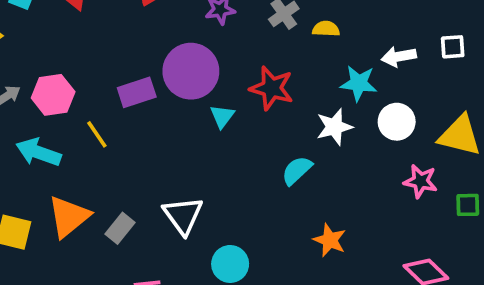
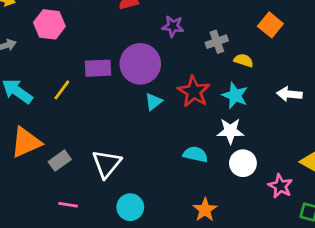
cyan star: (359, 83) -> (235, 95), moved
pink hexagon: (53, 95) -> (49, 24), moved
white circle: (397, 122) -> (243, 163), moved
yellow line: (97, 134) -> (62, 90), turned 55
cyan semicircle: (297, 170) -> (195, 154), turned 40

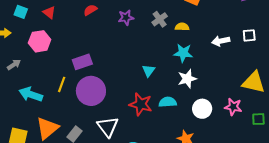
purple circle: (140, 64) -> (91, 91), moved
red star: (194, 92) -> (141, 104), moved
cyan triangle: (154, 102) -> (149, 71), moved
white circle: (243, 163) -> (202, 109), moved

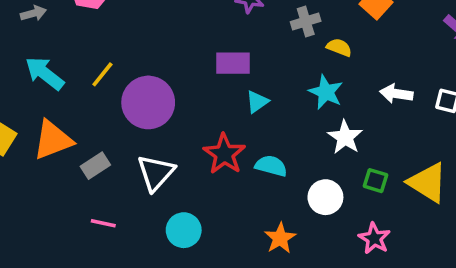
purple rectangle: (82, 62) -> (233, 63), moved
white star: (187, 79) -> (345, 137), moved, turned 30
pink star: (233, 107) -> (374, 238), moved
green square: (258, 119) -> (375, 181), moved

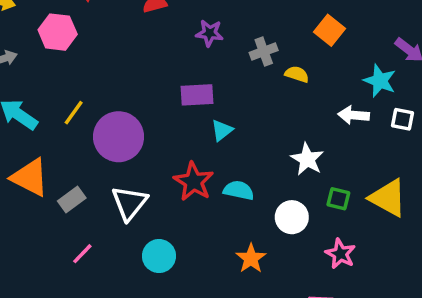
cyan star: (326, 92) -> (380, 81), moved
orange triangle: (53, 140) -> (30, 177), turned 51
pink line: (103, 223) -> (82, 254), turned -55

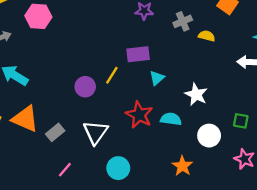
yellow line: (74, 113) -> (112, 75), moved
purple circle: (119, 137) -> (85, 87), size x0.6
white star: (307, 159) -> (196, 94), moved

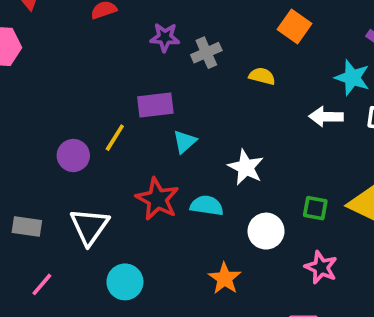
gray cross: (183, 21) -> (206, 53), moved
gray rectangle: (55, 132) -> (27, 227), turned 48

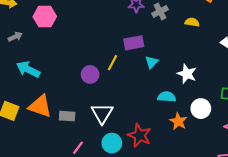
red star: (157, 199) -> (140, 135), moved
orange star: (225, 278) -> (178, 121), moved
cyan circle: (125, 282) -> (112, 143), moved

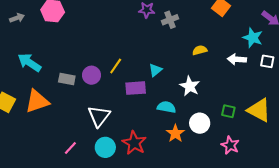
yellow semicircle: (192, 22) -> (200, 50), moved, turned -32
gray arrow: (15, 37) -> (17, 18), moved
purple rectangle: (134, 43) -> (136, 88), moved
orange triangle: (40, 106) -> (37, 101), turned -45
gray rectangle: (67, 116) -> (67, 79), moved

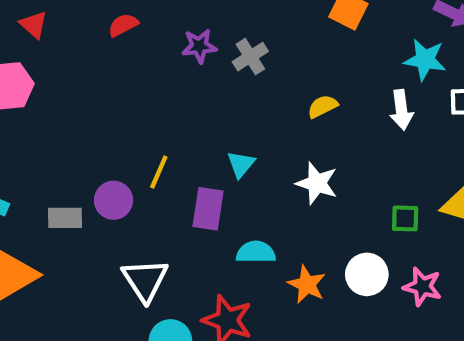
white arrow: (237, 59) -> (401, 110), turned -90
purple rectangle: (136, 88) -> (208, 209), turned -66
cyan semicircle: (166, 107) -> (256, 252), moved
white circle: (200, 123) -> (367, 274), moved

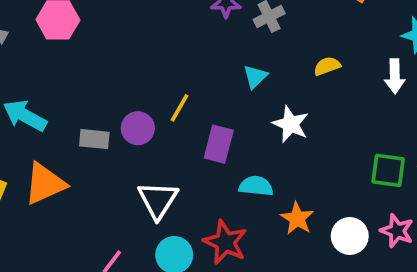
cyan triangle: (241, 164) -> (255, 77), moved
white star: (317, 183) -> (291, 124), moved
green square: (405, 218) -> (388, 170), size x1.4
white circle: (367, 274) -> (350, 236), moved

